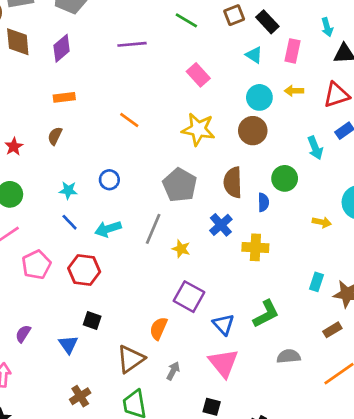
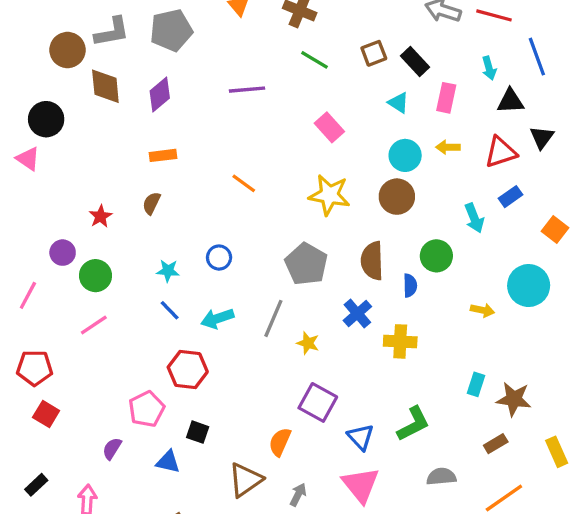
pink pentagon: (36, 265) -> (147, 409), moved
blue triangle: (68, 344) -> (168, 462), turned -42

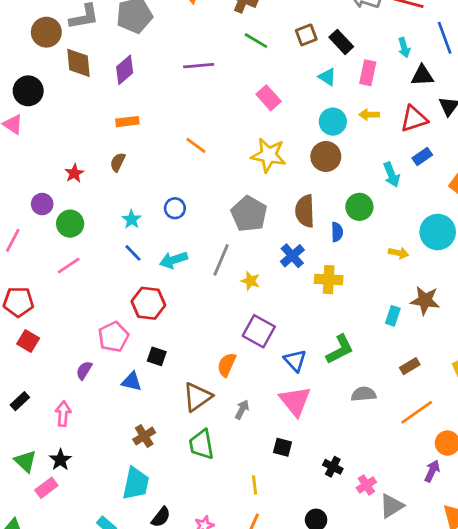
cyan star: (168, 271) -> (132, 219), turned 30
brown star: (514, 399) -> (425, 300), moved

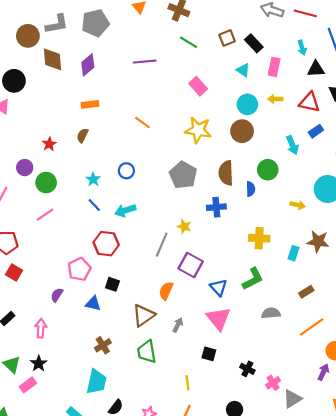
red triangle: (414, 119) -> (309, 102), turned 30
blue cross: (292, 256) -> (216, 207), turned 36
gray line: (221, 260) -> (162, 245), moved
yellow cross: (329, 280) -> (259, 238), moved

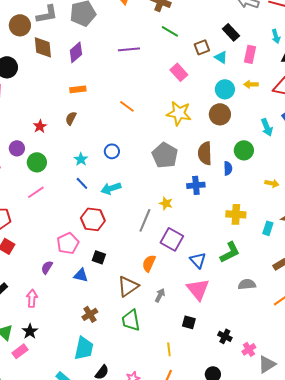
brown square: (227, 38) -> (202, 47), moved

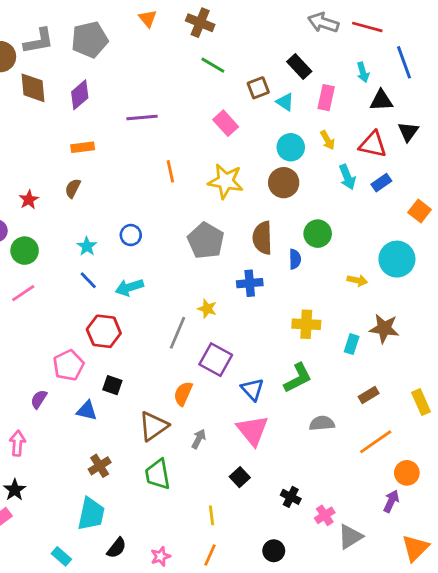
purple line: (129, 49) -> (142, 118), moved
yellow arrow: (251, 84) -> (328, 140), turned -120
orange line: (127, 106) -> (170, 171), moved, turned 42
cyan arrow: (267, 127) -> (347, 177), moved
black square: (189, 322) -> (240, 477), turned 32

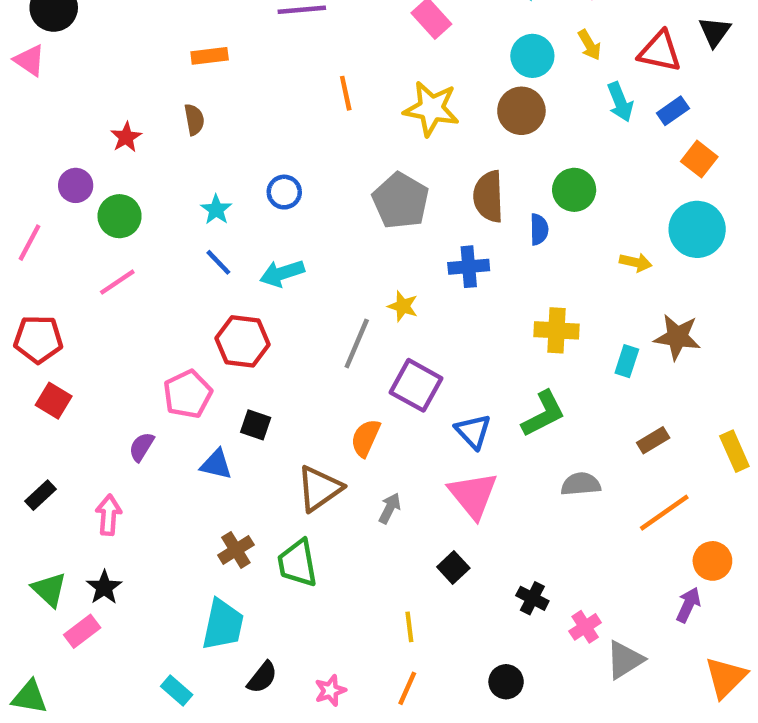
brown semicircle: (73, 188) -> (194, 120), turned 144
orange square: (420, 211) -> (699, 159), moved
green trapezoid: (158, 474) -> (297, 563), moved

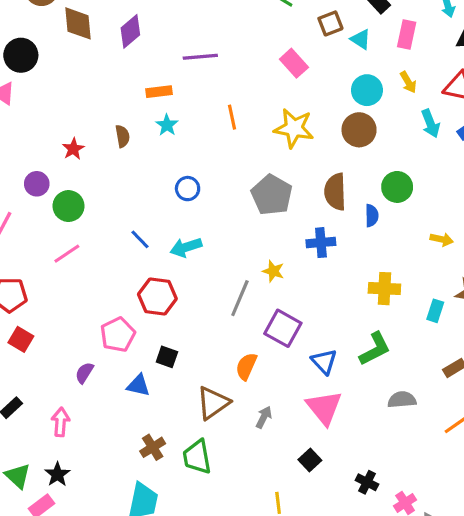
orange rectangle: (210, 56) -> (159, 92), moved
cyan star: (216, 210) -> (167, 125), moved

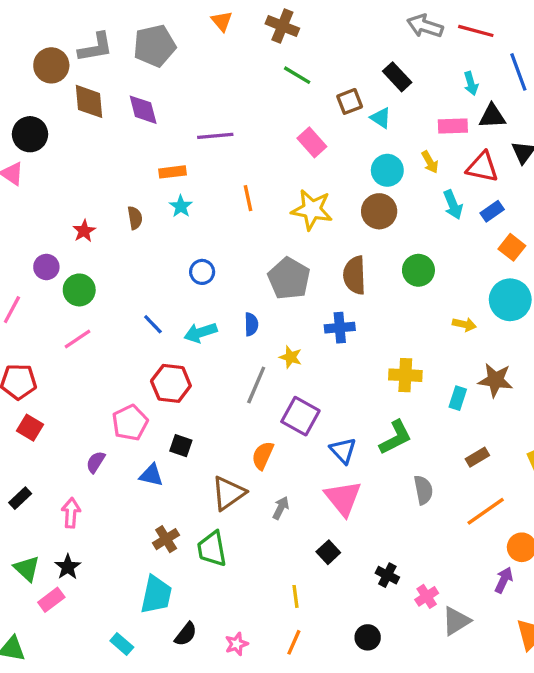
purple diamond: (130, 31) -> (143, 110), turned -64
pink rectangle: (407, 35) -> (453, 126), moved, turned 76
blue semicircle: (372, 216) -> (251, 324), moved
gray semicircle: (402, 400) -> (423, 490), turned 84

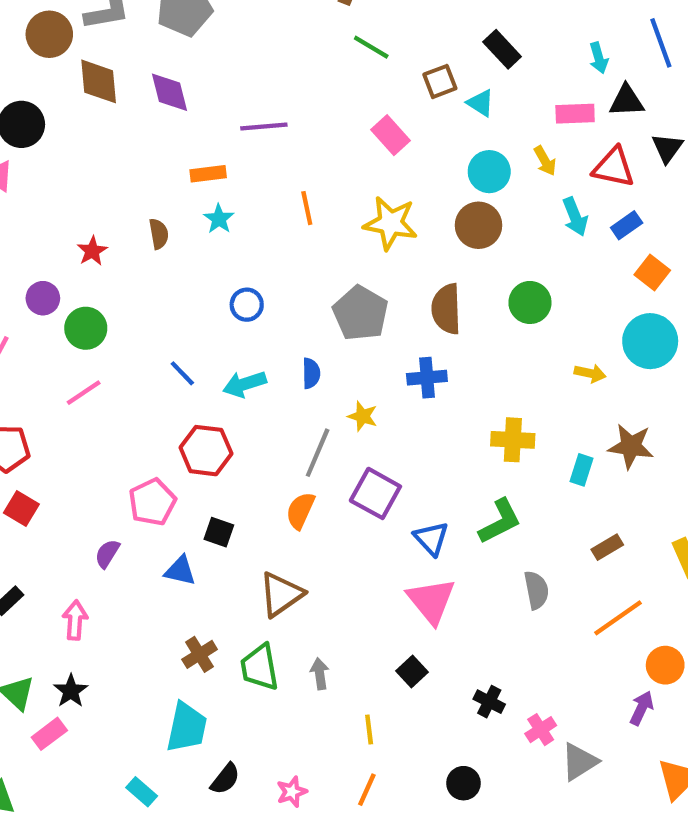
orange semicircle: (263, 455) -> (300, 511), moved
gray arrow: (281, 508) -> (320, 674), moved, turned -35

